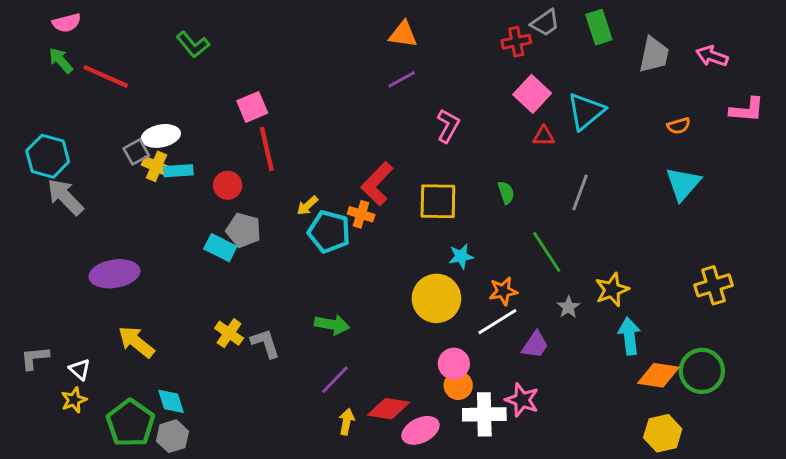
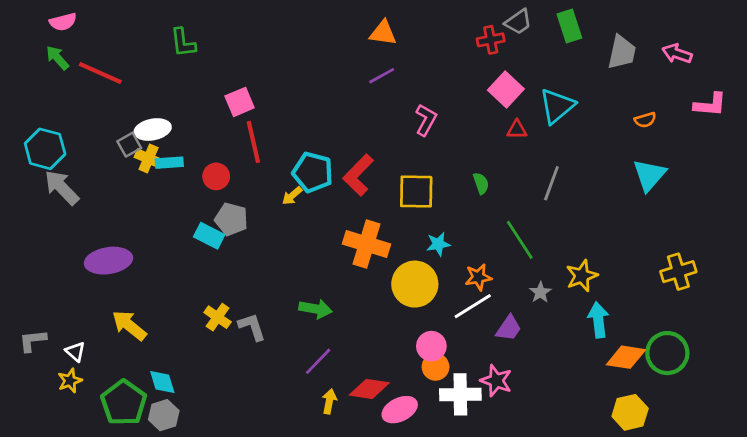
green L-shape: (193, 45) -> (183, 43), turned 32
orange cross: (361, 214) -> (367, 244), moved, size x1.8
cyan pentagon: (329, 232) -> (313, 172), moved

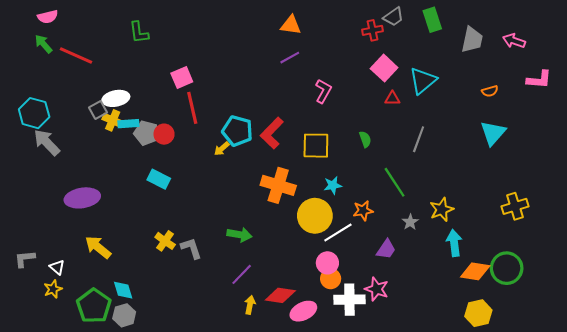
gray pentagon: (231, 219) -> (146, 133), moved
white line: (473, 306) -> (338, 233), moved

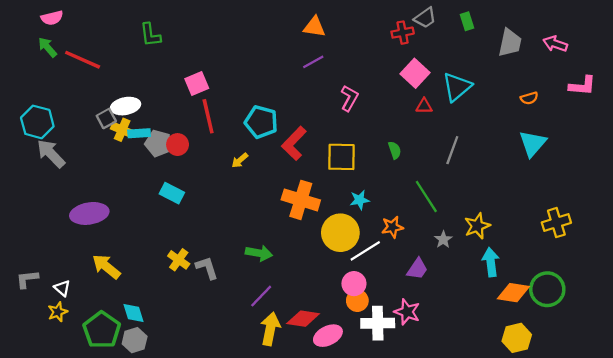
green rectangle: (432, 20) -> (467, 21), size x0.7
cyan pentagon: (237, 131) -> (261, 122), moved
yellow arrow: (250, 305) -> (270, 329), size x1.6

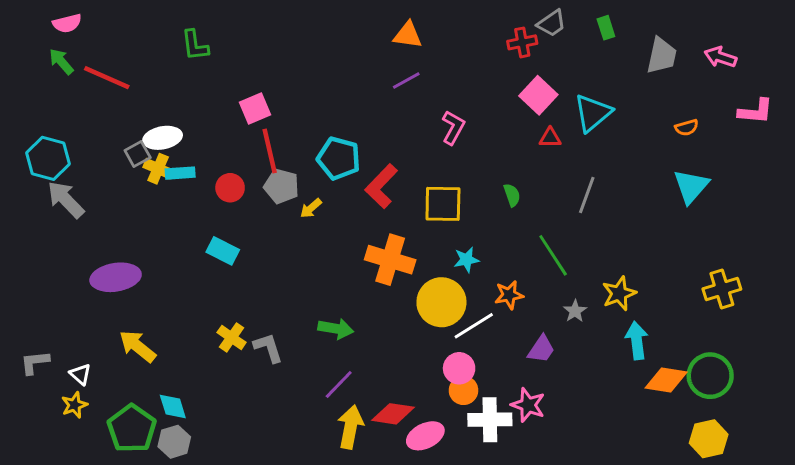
gray pentagon: (158, 143) -> (281, 186), moved
yellow hexagon: (517, 338) -> (709, 439), moved

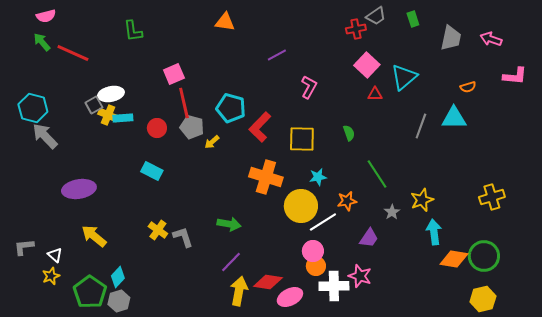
orange triangle: (408, 35) -> (225, 22), moved
cyan triangle: (691, 186) -> (454, 118), moved, turned 48
gray line: (587, 195) -> (421, 126), moved
cyan diamond: (173, 406) -> (118, 277), turned 60

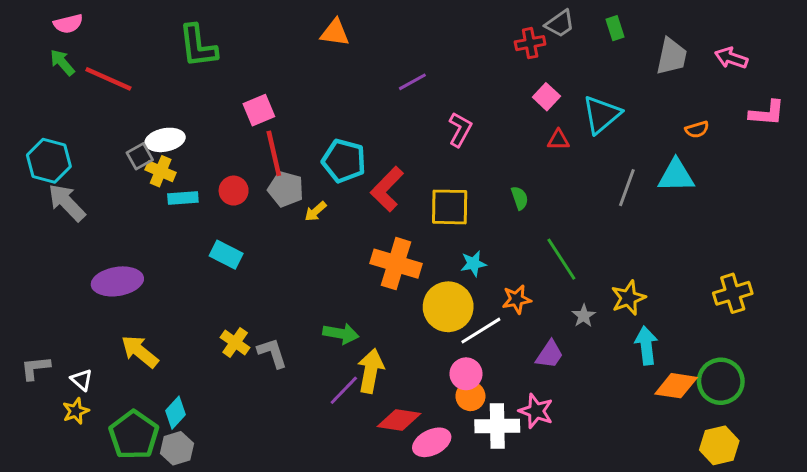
green L-shape: (133, 31) -> (198, 46), size x1.4
pink square: (367, 65) -> (546, 97), size x0.7
cyan rectangle: (123, 118) -> (183, 198), moved
yellow arrow: (239, 291) -> (371, 371), moved

